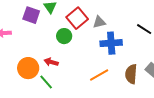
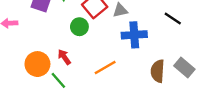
red arrow: (51, 62) -> (64, 57), turned 40
orange line: (99, 75) -> (105, 68), moved

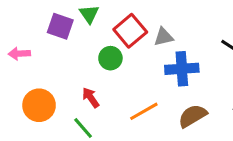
orange circle: (37, 64) -> (39, 105), moved
brown semicircle: (158, 71) -> (192, 116), moved, turned 55

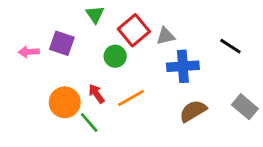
purple square: (60, 26) -> (62, 43), moved
orange circle: (39, 105) -> (65, 102), moved
orange line: (144, 111) -> (131, 98), moved

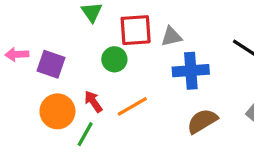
red square: (134, 30) -> (136, 30), turned 36
purple square: (62, 43) -> (51, 64), moved
green line: (89, 123) -> (85, 134), turned 70

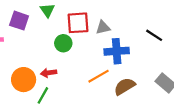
purple square: (51, 64) -> (19, 21), moved
red arrow: (93, 102) -> (49, 73), turned -63
orange line: (132, 106) -> (98, 76), moved

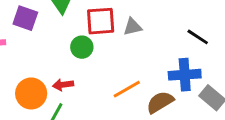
blue cross: (117, 51) -> (185, 75), moved

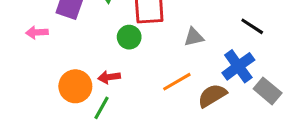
gray triangle: (133, 27) -> (194, 37), moved
blue cross: (185, 75) -> (238, 66), turned -32

